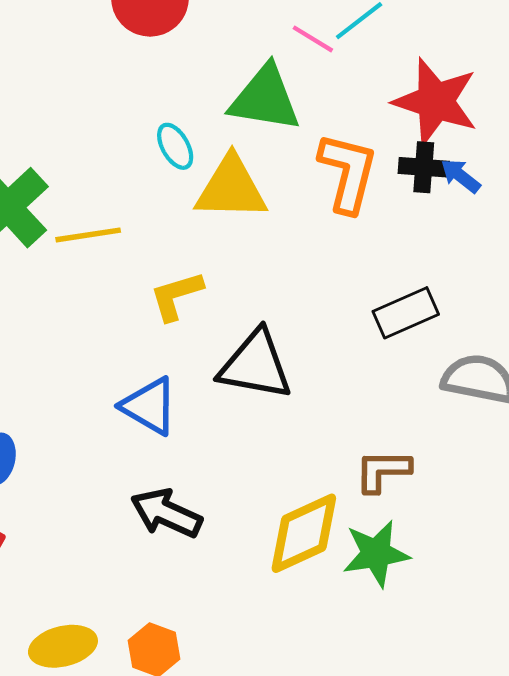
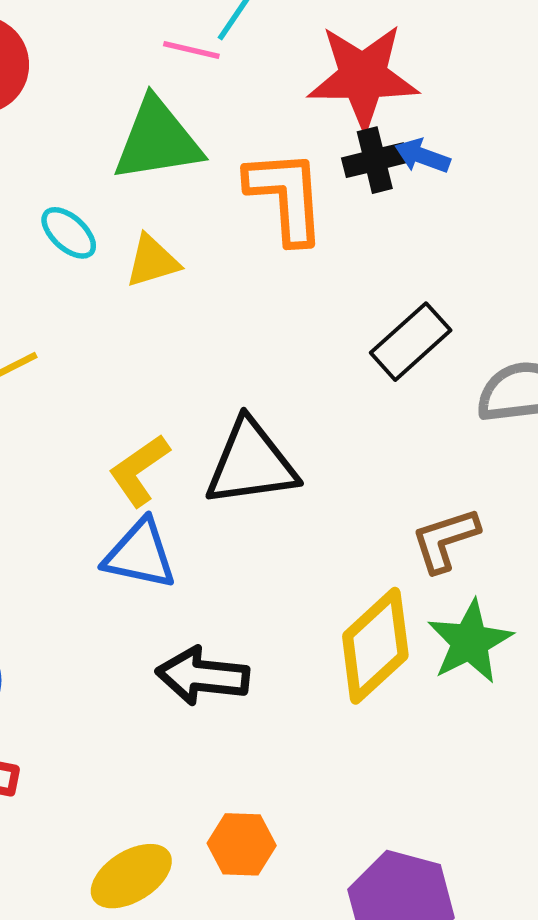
yellow triangle: (231, 188) -> (152, 261), size x0.6
yellow L-shape: (176, 296) -> (139, 470), moved

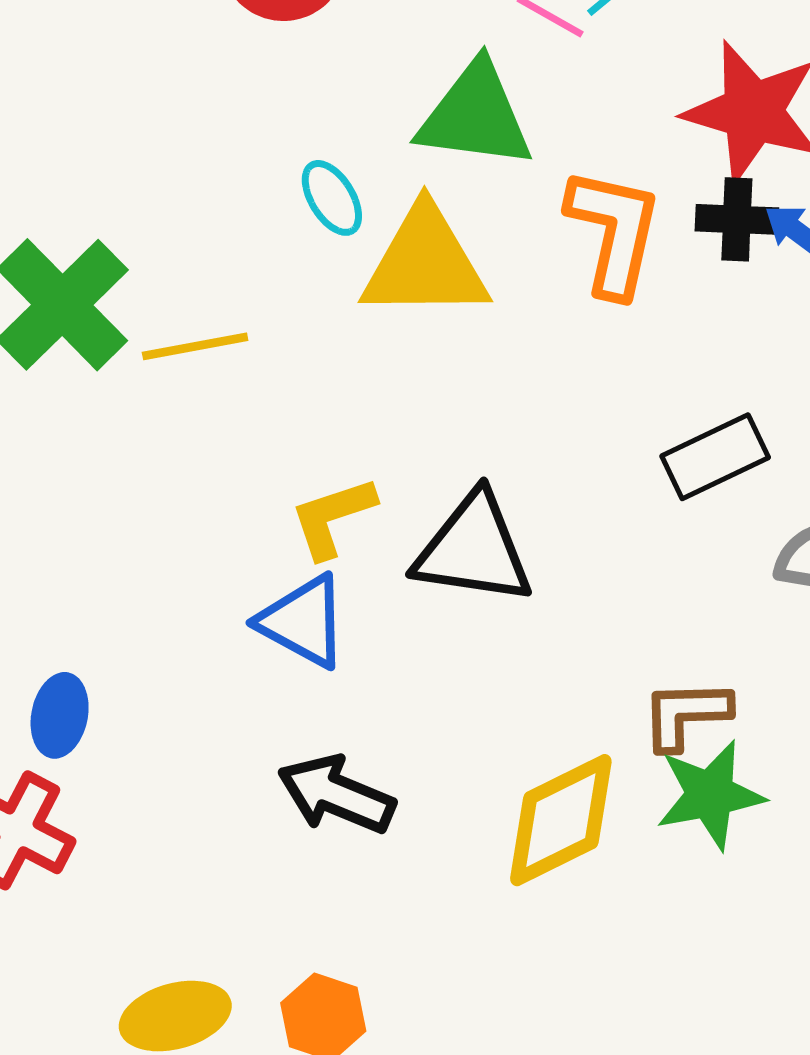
yellow triangle: (152, 261) -> (425, 263), size x1.8
green star: (470, 642) -> (710, 795), moved

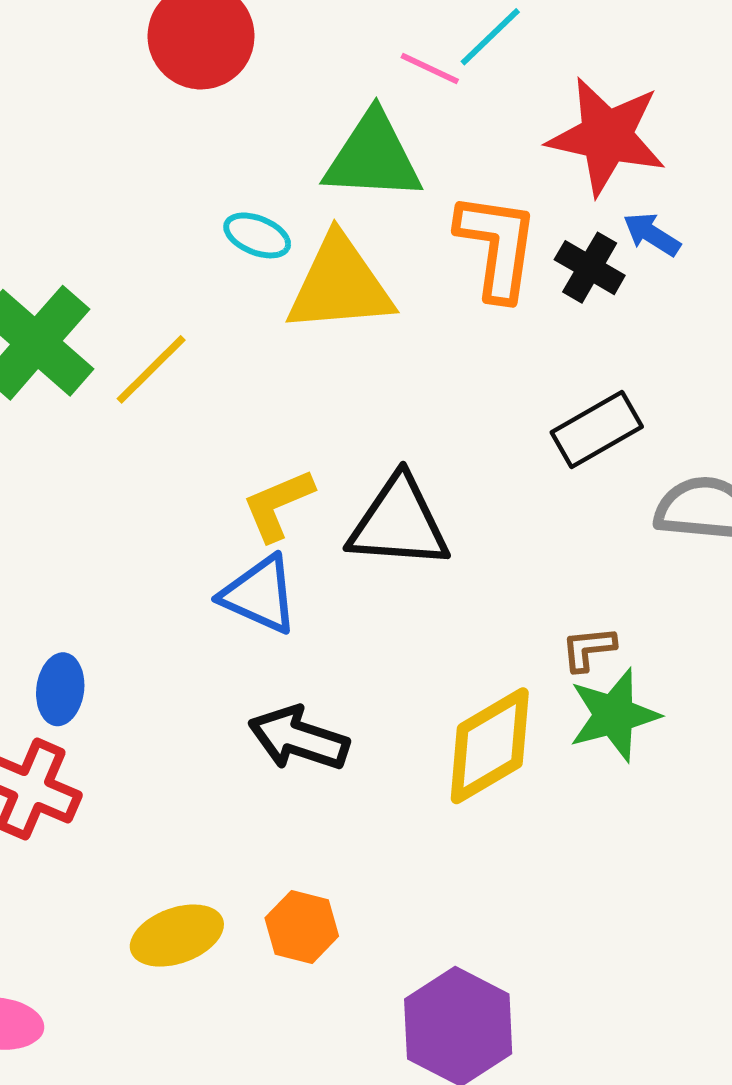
cyan ellipse: (332, 198) -> (257, 235), turned -32
black cross: (737, 219) -> (590, 268), moved, turned 32
yellow line: (195, 346) -> (151, 369), turned -30
brown L-shape: (686, 714) -> (588, 649), size x0.7

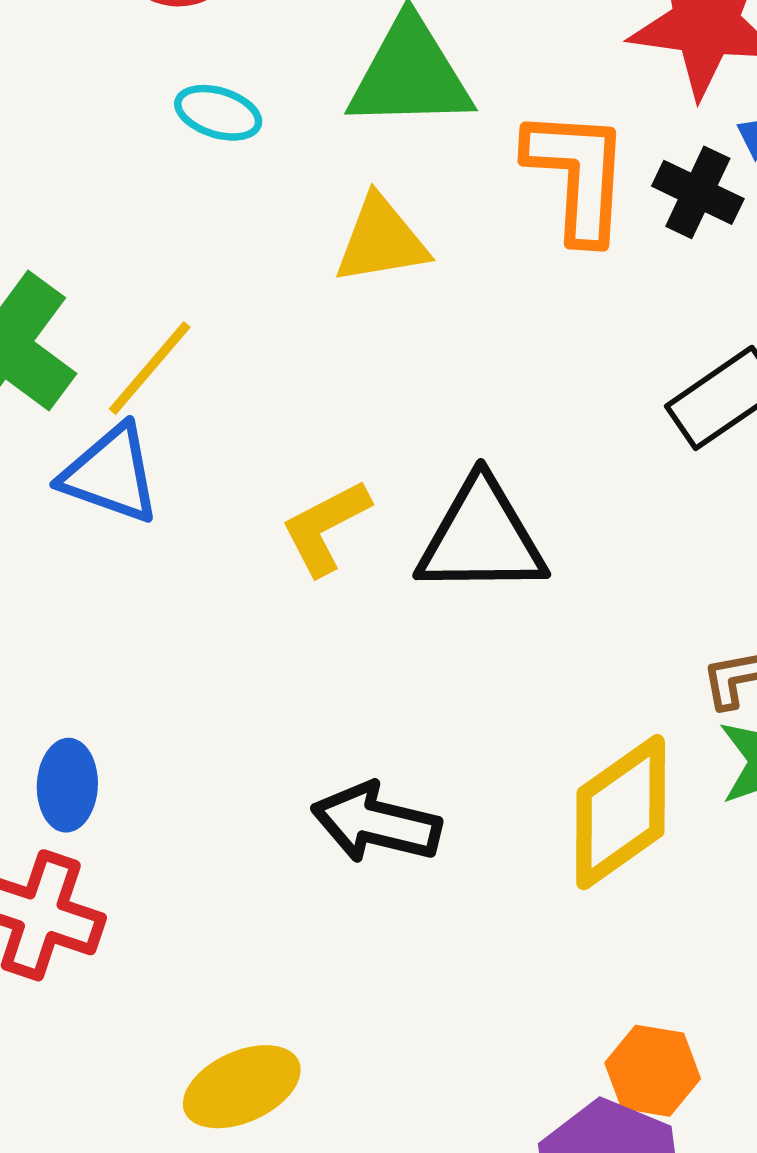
cyan ellipse: (257, 235) -> (218, 113), moved
yellow triangle: (340, 285) -> (381, 240), size x0.7
blue triangle: (260, 595) -> (111, 474), moved
orange hexagon: (302, 927) -> (653, 1071), moved

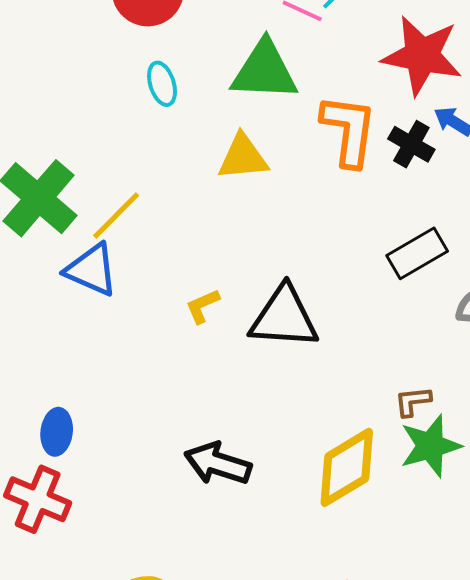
cyan ellipse: (218, 113) -> (162, 84), turned 51
yellow L-shape: (325, 527) -> (202, 306), size x0.7

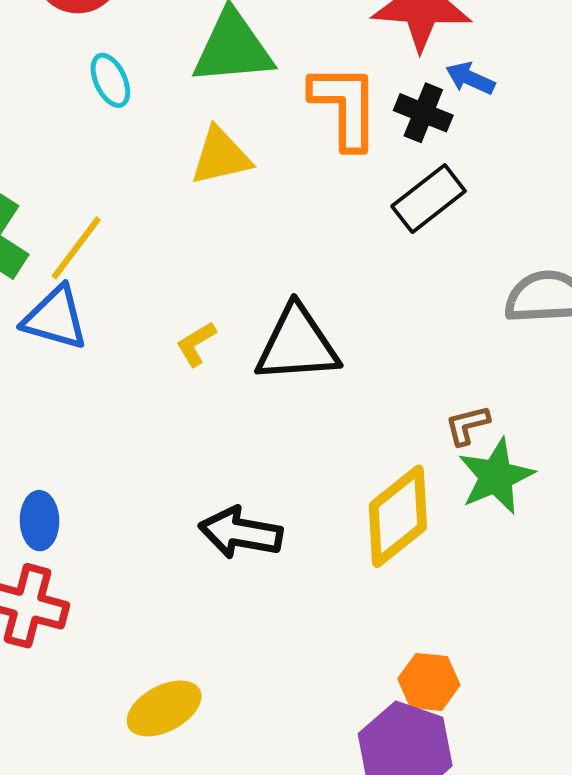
black rectangle: (417, 253) -> (429, 199), moved

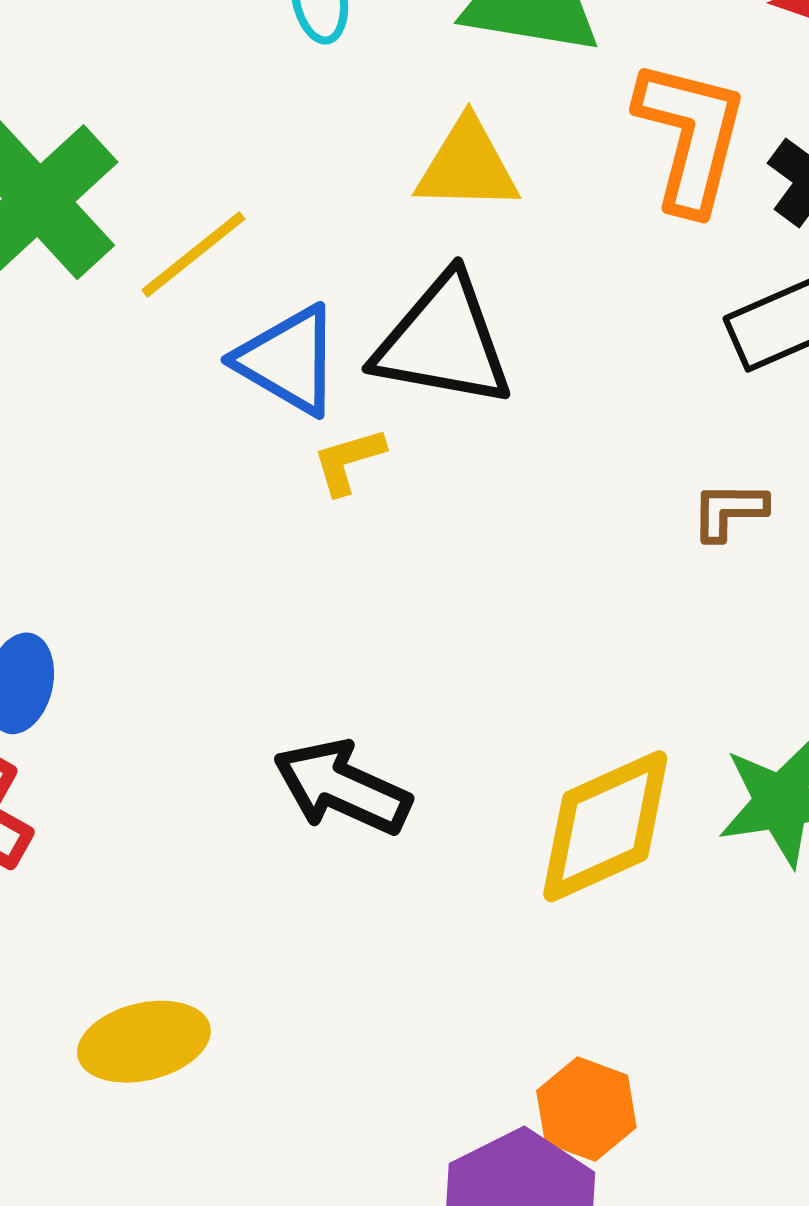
blue triangle: (55, 318) -> (288, 360), moved
black triangle: (297, 344) -> (443, 341), moved
brown L-shape: (467, 425) -> (729, 511), moved

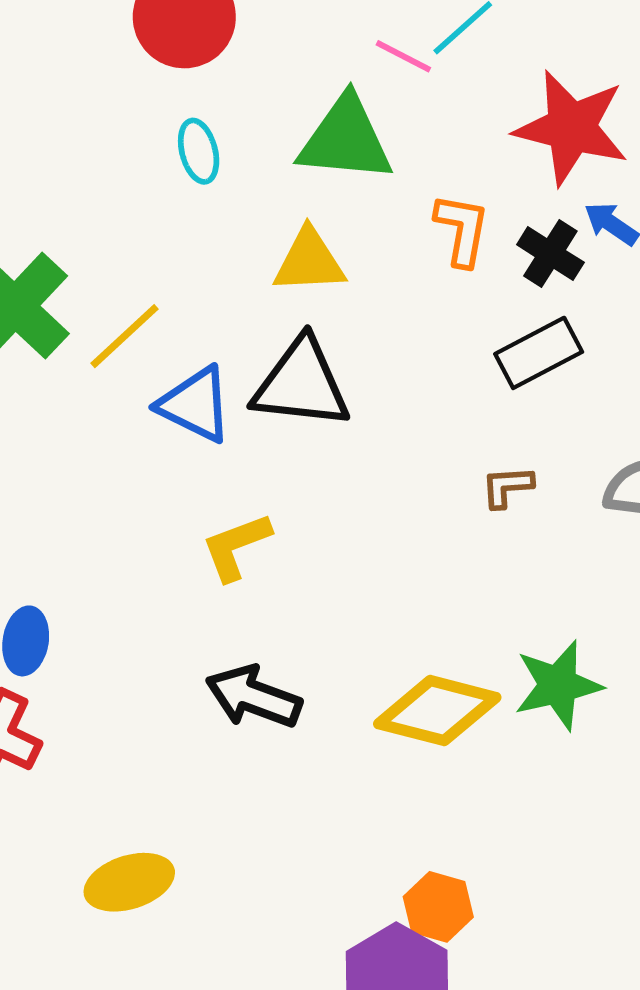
orange L-shape: (691, 136) -> (462, 230), size x0.7
yellow L-shape: (349, 461) -> (236, 546), moved, size x1.4
yellow diamond: (605, 826) -> (437, 711), turned 43

